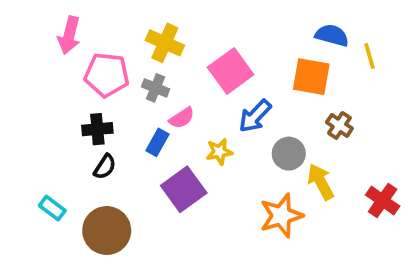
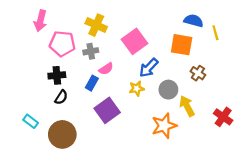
gray cross: (156, 88) -> (91, 51), turned -32
yellow star: (219, 152) -> (137, 88), moved

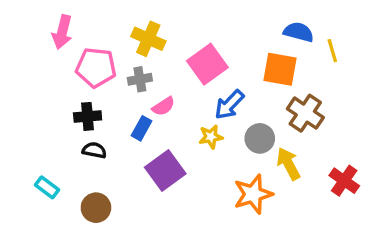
brown cross: (198, 73) -> (305, 113), size x1.5
black semicircle: (61, 97) -> (94, 150), turned -112
brown circle: (62, 134) -> (96, 208), size x0.7

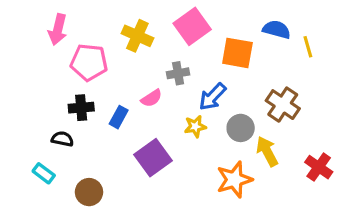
pink square: (207, 64) -> (192, 26), moved
orange square: (280, 69) -> (237, 53), moved
gray cross: (140, 79) -> (178, 73), moved
blue rectangle: (142, 128) -> (119, 117), moved
black semicircle: (94, 150) -> (62, 139), moved

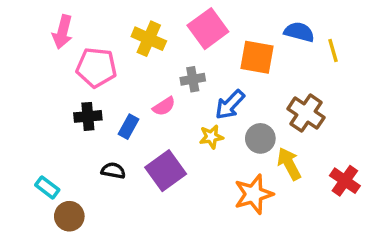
black semicircle: (62, 139) -> (113, 171), moved
brown circle: (89, 192) -> (69, 216), moved

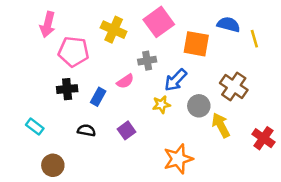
purple square: (166, 171) -> (126, 130), size x0.6
cyan rectangle: (47, 187) -> (35, 127), moved
orange star: (254, 194) -> (178, 159), moved

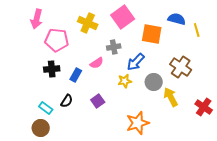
cyan rectangle: (35, 127) -> (46, 108), moved
black semicircle: (86, 130) -> (67, 101), turned 112

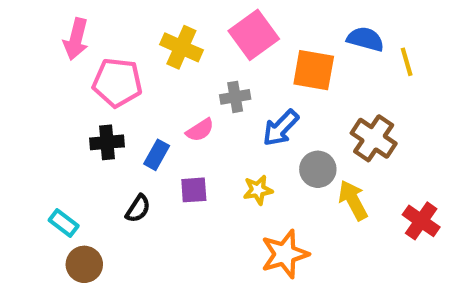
yellow star: (125, 81) -> (258, 190), moved
purple square: (98, 101) -> (194, 190), moved, turned 32
cyan rectangle: (46, 108) -> (64, 223), moved

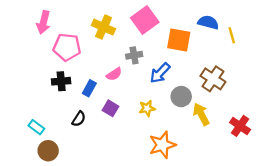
purple square: (194, 190) -> (111, 108), turned 35

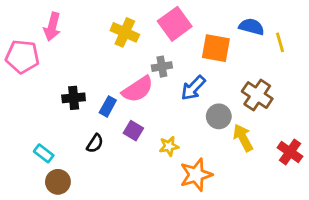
pink pentagon: (67, 47) -> (22, 57), moved
pink semicircle: (114, 74) -> (138, 89), size x1.6
yellow star: (147, 108) -> (169, 146), moved

